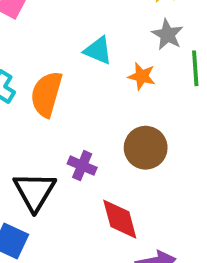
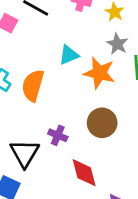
cyan triangle: (98, 50) -> (69, 55), turned -45
orange star: (142, 76) -> (99, 73), size x1.6

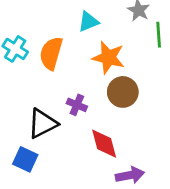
orange star: (99, 73) -> (108, 58), moved
black triangle: (25, 153) -> (42, 124), turned 32

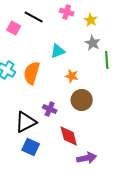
orange star: (108, 58) -> (72, 76), size x0.6
blue square: (25, 159) -> (31, 147), moved

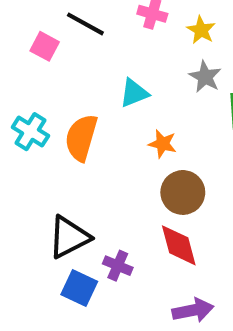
purple cross: (50, 109) -> (118, 266), moved
red diamond: (69, 136) -> (179, 245), moved

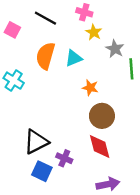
yellow star: (201, 30) -> (94, 32), moved
pink square: (45, 46) -> (12, 30), moved
orange semicircle: (81, 138) -> (45, 56), moved

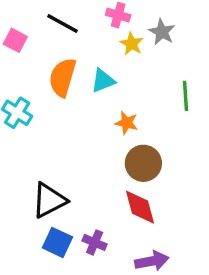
gray star: (115, 49) -> (162, 32), moved
purple cross: (64, 158) -> (95, 242), moved

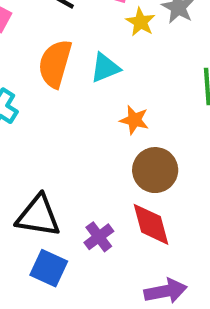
black triangle: (49, 200) -> (38, 216), turned 36
purple cross: (95, 242) -> (99, 237), moved, turned 30

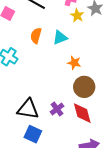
orange semicircle: (55, 64) -> (36, 36), size x0.7
purple cross: (99, 237) -> (57, 109), moved

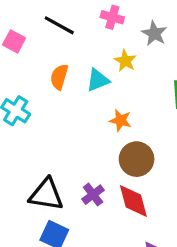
yellow star: (77, 15) -> (125, 61), moved

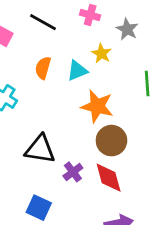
orange star: (120, 120) -> (97, 106), size x1.6
black triangle: (46, 195) -> (40, 149), moved

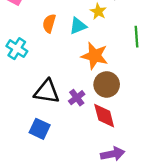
purple cross: (73, 172) -> (77, 98), moved
blue square: (39, 208) -> (40, 129), moved

